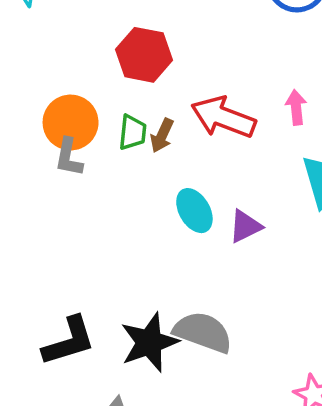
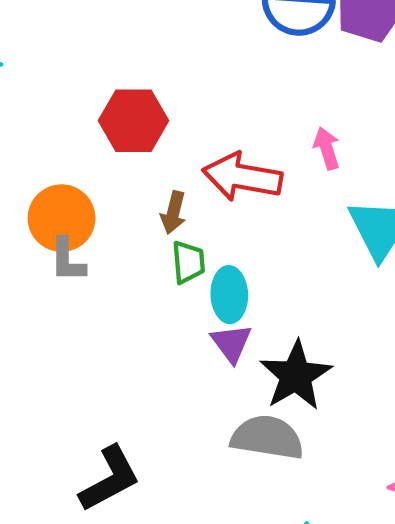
green trapezoid: (133, 132) -> (188, 262), moved
cyan ellipse: (194, 211) -> (229, 295), turned 39
purple triangle: (245, 226) -> (231, 343), moved, turned -30
black star: (149, 342) -> (296, 376), moved

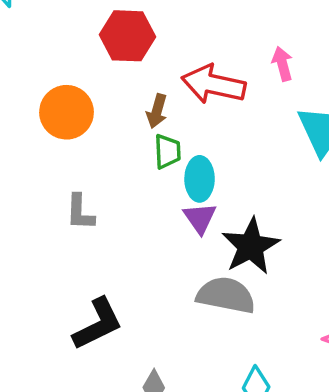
gray L-shape: (67, 260) -> (80, 212), moved

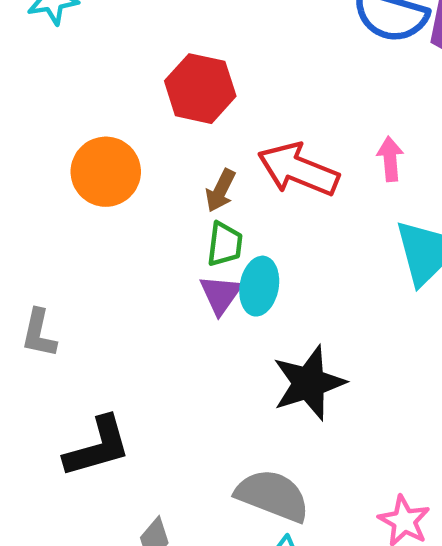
gray L-shape: (80, 212) -> (39, 333), moved
purple triangle: (200, 218) -> (221, 294), moved
gray semicircle: (226, 295) -> (273, 495), moved

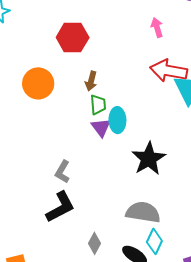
pink arrow: (390, 159) -> (157, 28), moved
red arrow: (298, 169) -> (169, 71), moved
gray L-shape: (39, 333) -> (62, 172), moved, turned 30

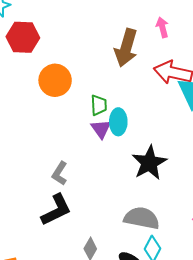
red hexagon: (73, 37) -> (23, 37), moved
brown arrow: (91, 81) -> (126, 48), moved, size x1.8
orange circle: (38, 83) -> (55, 80), moved

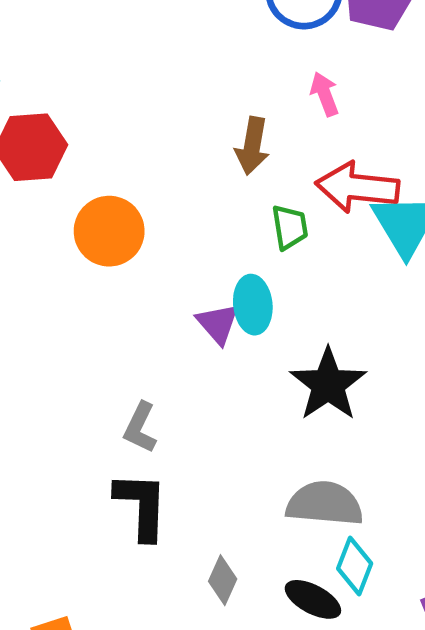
brown arrow: (126, 48) -> (252, 146), size x0.7
green trapezoid: (99, 105) -> (290, 227), moved
black L-shape: (56, 210) -> (141, 506), turned -56

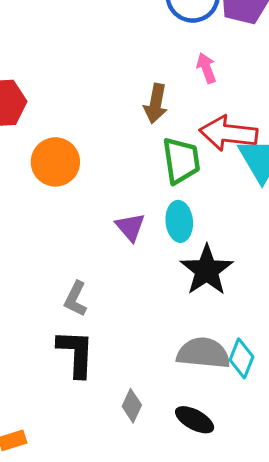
green trapezoid: (290, 227) -> (181, 160), size x1.5
cyan ellipse: (253, 305) -> (179, 221), moved
cyan diamond: (355, 566) -> (241, 358), moved

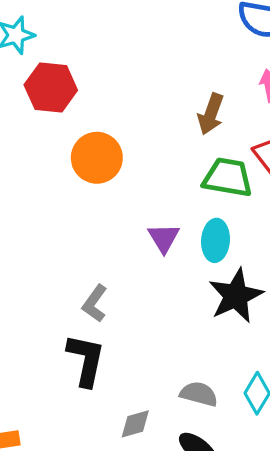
green trapezoid: (181, 160) -> (228, 177), turned -81
gray semicircle: (203, 353) -> (199, 394), moved, size x0.7
gray diamond: (132, 406) -> (135, 424), turned 40

